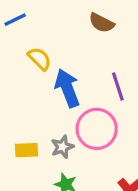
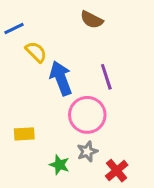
blue line: (15, 20) -> (14, 28), moved
gray star: (62, 147) -> (87, 152), moved

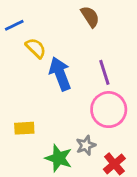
brown semicircle: (92, 20) -> (90, 17), turned -150
pink circle: (87, 115) -> (109, 110), moved
green star: (59, 165) -> (59, 158), size x1.4

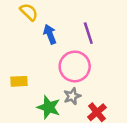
blue arrow: (60, 74) -> (50, 34), size x0.7
pink circle: (109, 110) -> (75, 66), moved

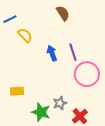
blue arrow: (50, 34) -> (52, 53), moved
pink circle: (75, 66) -> (87, 74), moved

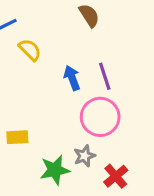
pink circle: (87, 74) -> (100, 117), moved
green star: (41, 112) -> (55, 170), turned -30

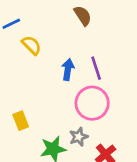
blue arrow: (72, 78) -> (68, 69), turned 30
yellow rectangle: (17, 137) -> (21, 121), turned 72

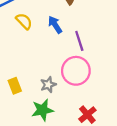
blue arrow: (68, 69) -> (55, 25), moved, turned -42
gray star: (79, 137) -> (48, 85), moved

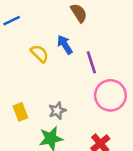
yellow semicircle: (24, 21) -> (39, 54), moved
pink circle: (76, 71) -> (110, 95), moved

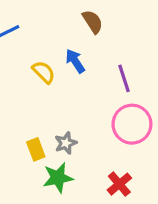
purple line: (91, 62) -> (124, 78), moved
yellow rectangle: (20, 112) -> (36, 149), moved

